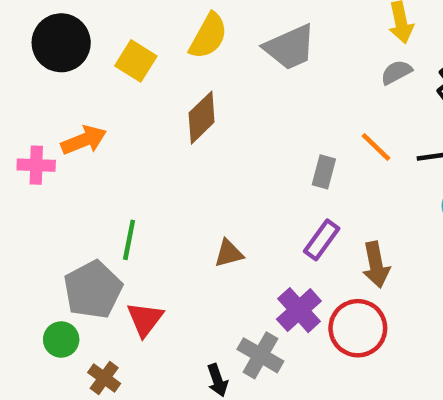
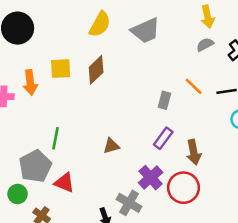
yellow square: (136, 61) -> (61, 69), moved, turned -35
orange arrow: (84, 140) -> (30, 83), turned 105
red triangle: (145, 319) -> (64, 183), turned -45

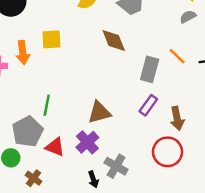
brown diamond: (96, 70) -> (114, 41), moved, turned -68
gray rectangle: (164, 100) -> (150, 69), size x1.5
brown triangle: (111, 146) -> (99, 112), size x1.5
purple cross: (151, 178) -> (87, 142), moved

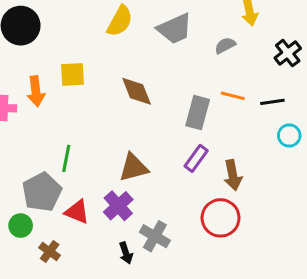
gray semicircle: (188, 17) -> (225, 45), moved
brown diamond: (114, 41) -> (137, 91), moved
orange line: (177, 56) -> (233, 96), turned -30

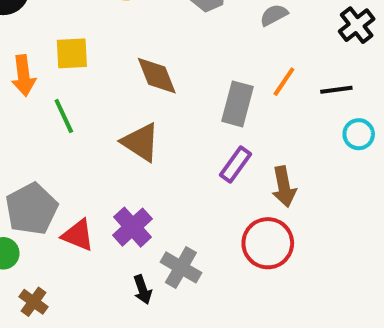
orange line: (233, 96) -> (284, 82), turned -70
green line: (66, 158) -> (64, 116), moved, turned -36
brown triangle: (134, 168) -> (141, 142), moved, turned 48
brown cross: (50, 251) -> (34, 302), moved

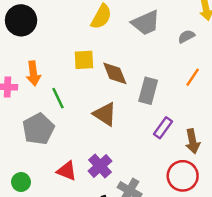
yellow square: (72, 53) -> (84, 60), moved
gray rectangle: (237, 104) -> (148, 91), moved
gray pentagon: (32, 209) -> (38, 129), moved

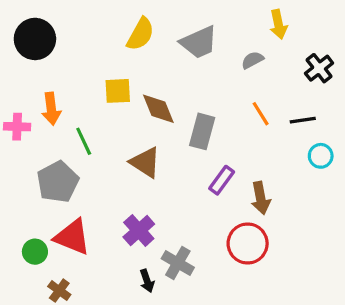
orange line: (193, 77) -> (261, 114), turned -66
red triangle: (67, 171) -> (72, 237), moved, size x1.4

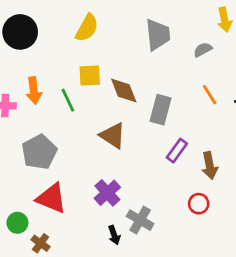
yellow semicircle: (140, 34) -> (87, 28), moved
gray trapezoid: (199, 42) -> (158, 35), turned -72
green line: (84, 141) -> (68, 100), moved
red circle: (248, 244) -> (199, 204), size x0.6
green circle: (35, 252) -> (17, 223), moved

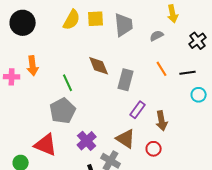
yellow square: (90, 76) -> (96, 19), moved
green line: (68, 100) -> (68, 83), moved
brown triangle: (113, 136) -> (126, 139), moved
gray pentagon: (39, 152) -> (63, 111), moved

